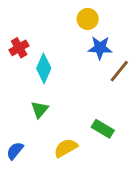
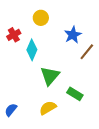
yellow circle: (88, 19) -> (41, 18), moved
blue star: (100, 48) -> (73, 35), turned -30
green triangle: (40, 110) -> (50, 76), moved, size x1.5

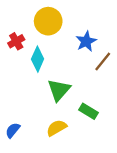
yellow circle: (41, 18) -> (48, 21), size x1.5

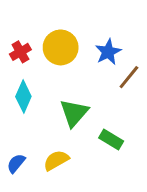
yellow circle: (48, 21) -> (61, 47), moved
cyan diamond: (38, 59) -> (23, 96), moved
yellow semicircle: (56, 128) -> (56, 160), moved

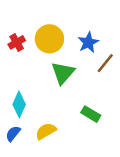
cyan diamond: (23, 96) -> (19, 104), moved
green triangle: (74, 113) -> (63, 73), moved

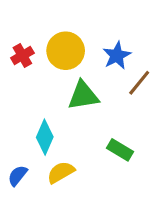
green triangle: (63, 73) -> (83, 96), turned 40
cyan diamond: (19, 104) -> (45, 137), moved

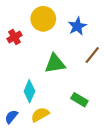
yellow circle: (66, 51) -> (43, 19), moved
blue star: (117, 56) -> (77, 26), moved

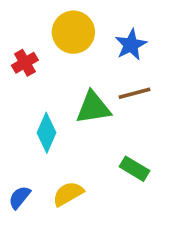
brown line: (92, 55) -> (134, 93), moved, turned 36
cyan diamond: (29, 91) -> (46, 133), moved

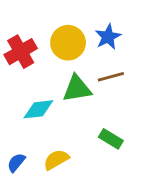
yellow circle: (73, 32) -> (68, 43), moved
red cross: (25, 63) -> (21, 52), size x1.5
cyan diamond: (46, 133) -> (38, 109), turned 60

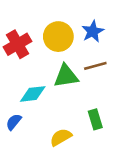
green rectangle: (111, 139) -> (95, 119), turned 42
yellow semicircle: (56, 160) -> (61, 137), moved
blue semicircle: (16, 163) -> (14, 122), moved

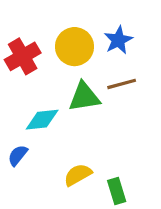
green rectangle: (95, 119) -> (117, 191), moved

